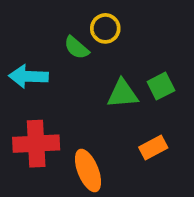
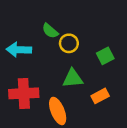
yellow circle: (105, 28) -> (69, 43), moved
green triangle: (123, 94) -> (73, 78), moved

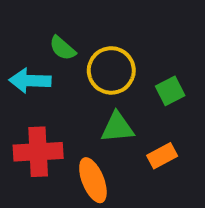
green semicircle: (50, 31) -> (62, 48), moved
yellow circle: (69, 43) -> (111, 70), size x1.5

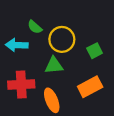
green triangle: (117, 127) -> (54, 65), moved
orange rectangle: (162, 156) -> (90, 87), size x1.5

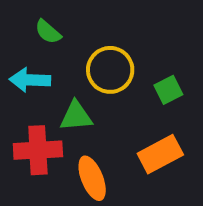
green semicircle: (35, 27) -> (48, 32), moved
green triangle: (54, 65) -> (76, 116), moved

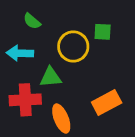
green square: (168, 90) -> (103, 32), moved, turned 30

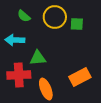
yellow circle: (73, 46) -> (55, 17), moved

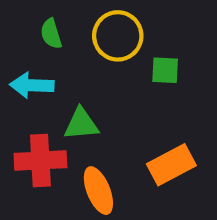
green semicircle: (24, 16) -> (51, 34), turned 32
green square: (77, 24) -> (165, 70), moved

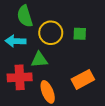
green semicircle: (51, 34) -> (25, 16), size x1.5
yellow circle: (118, 36) -> (51, 33), moved

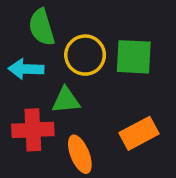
green square: (80, 34) -> (134, 57), size x1.6

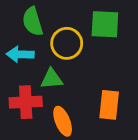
green square: (134, 57) -> (105, 24), moved
orange rectangle: (139, 133) -> (109, 105), turned -56

